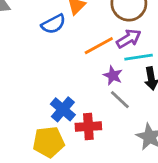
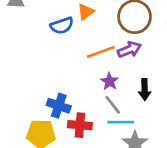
cyan line: (139, 57) -> (121, 122), moved
blue cross: (63, 109) -> (59, 106), turned -30

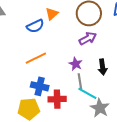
orange line: (101, 52) -> (36, 58), moved
gray line: (113, 105) -> (80, 81), turned 35
cyan line: (121, 122) -> (87, 93), turned 36

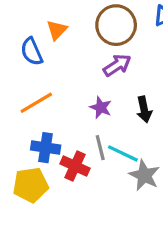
blue semicircle: (35, 26) -> (32, 52), turned 96
gray line: (80, 81) -> (100, 148), moved
red cross: (57, 99) -> (75, 166), turned 30

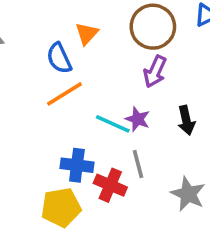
purple arrow: (117, 65) -> (155, 72), turned 148
orange line: (36, 103) -> (64, 94), moved
cyan line: (123, 153) -> (113, 124), moved

